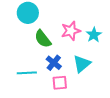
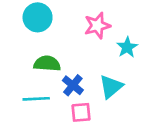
pink star: (71, 31) -> (97, 26), moved
green semicircle: (43, 39) -> (47, 64), moved, turned 132

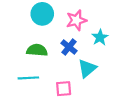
cyan circle: (38, 17) -> (42, 14), moved
blue cross: (73, 85) -> (69, 47), moved

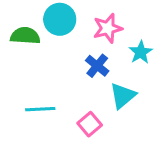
green semicircle: (37, 50) -> (25, 36), moved
pink square: (64, 89) -> (90, 124), turned -35

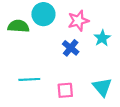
cyan triangle: (123, 96) -> (102, 87), moved, turned -30
pink square: (90, 124) -> (65, 90), turned 35

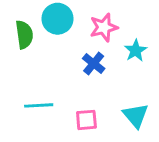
green semicircle: (18, 26) -> (24, 35), turned 78

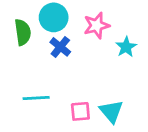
blue cross: (94, 64) -> (60, 47), moved
cyan triangle: (136, 116) -> (111, 111), moved

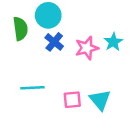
pink star: (97, 25) -> (87, 48), moved

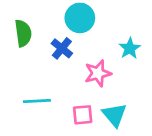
cyan circle: (48, 15) -> (80, 18), moved
pink star: (87, 48) -> (98, 73), moved

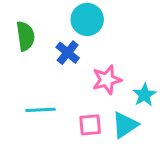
cyan star: (130, 48) -> (144, 95), moved
cyan triangle: (114, 115) -> (125, 125), turned 36

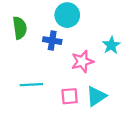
blue cross: (68, 53) -> (52, 41), turned -30
cyan star: (144, 95) -> (111, 45), moved

